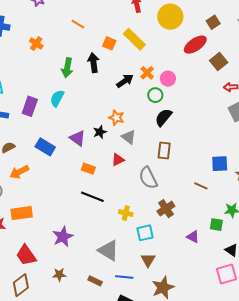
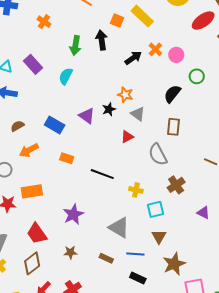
green circle: (155, 95) -> (197, 76), moved
purple rectangle: (30, 106) -> (33, 64), moved, turned -60
orange rectangle: (88, 169) -> (67, 158), moved

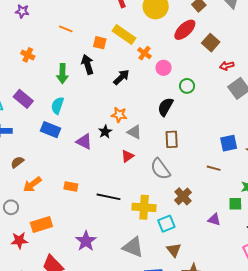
orange cross: (155, 49) -> (144, 53), moved
blue rectangle: (55, 125) -> (50, 130), moved
yellow cross: (136, 190) -> (144, 207), size x1.6

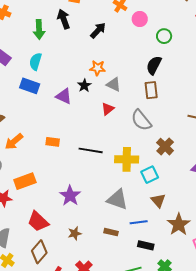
black semicircle: (165, 107) -> (154, 65), moved

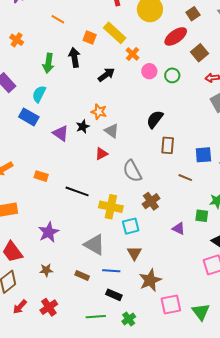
green circle: (164, 36) -> (172, 75), moved
brown rectangle: (151, 90) -> (168, 145), moved

